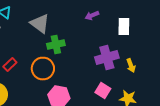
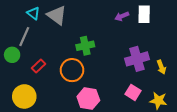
gray triangle: (40, 24) -> (57, 15), moved
white rectangle: (124, 26) -> (144, 14), moved

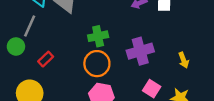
purple cross: (137, 59) -> (140, 51), moved
orange circle: (72, 70) -> (97, 64), moved

